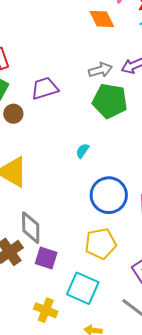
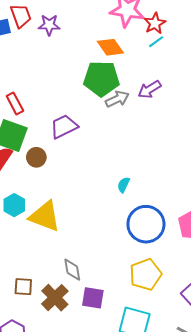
green pentagon: (110, 101) -> (101, 79), moved
cyan semicircle: (82, 151) -> (124, 185), moved
gray diamond: (31, 228) -> (72, 270), size x0.7

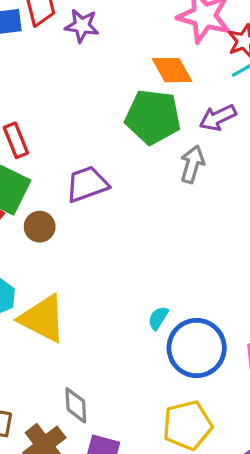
purple arrow: (149, 89) -> (218, 118), moved
gray arrow: (117, 99) -> (192, 164), moved, turned -55
cyan semicircle: (124, 185) -> (158, 318), moved

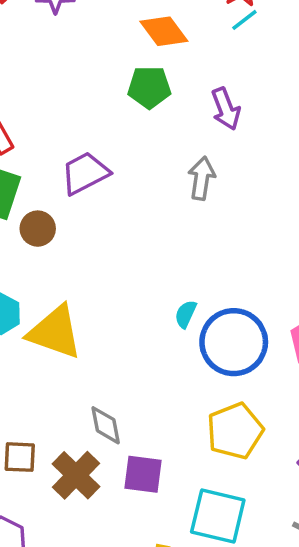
green pentagon: (153, 117) -> (149, 87), size x0.7
purple arrow: (218, 118) -> (226, 109), moved, turned -78
gray arrow: (192, 164) -> (202, 178), moved

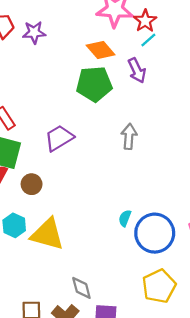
green pentagon: (149, 87) -> (94, 84), size x1.4
purple arrow: (226, 109) -> (137, 70), moved
brown circle: (38, 229) -> (32, 184), moved

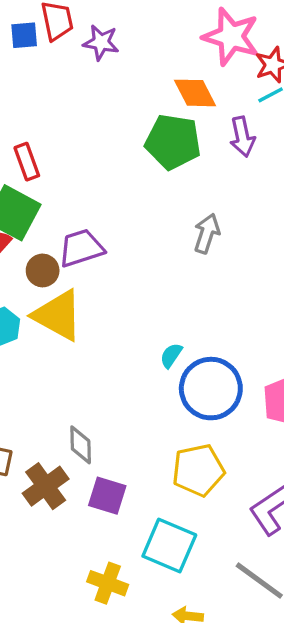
purple trapezoid: (59, 138) -> (81, 248), moved
yellow triangle: (47, 234) -> (58, 315), moved

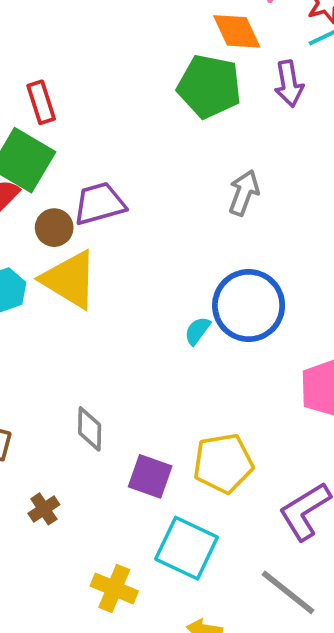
blue circle: (211, 389) -> (249, 306), moved
brown cross: (46, 486) -> (44, 509), moved, size x0.6
purple square: (107, 496) -> (150, 476), moved

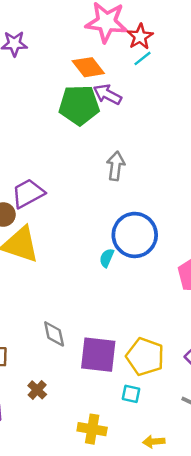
purple arrow: (289, 84) -> (107, 94), moved, turned 140
yellow pentagon: (223, 463) -> (145, 357), moved, turned -30
purple square: (150, 476) -> (98, 355), size x1.4
cyan square: (187, 548) -> (131, 394), size x0.5

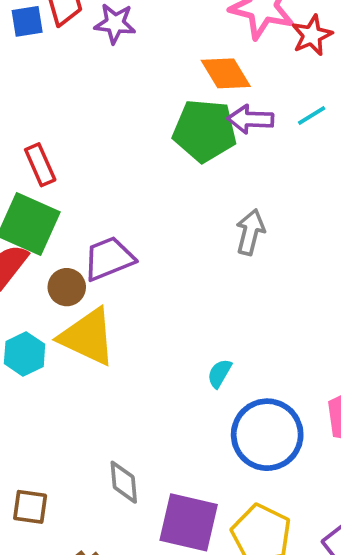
cyan line: (143, 58) -> (312, 116), moved
purple arrow: (107, 94) -> (251, 119), turned -32
blue circle: (135, 235) -> (267, 435), moved

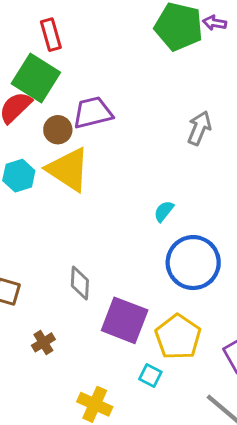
purple arrow: (251, 119) -> (214, 23), size x0.7
gray arrow: (250, 232) -> (199, 128), moved

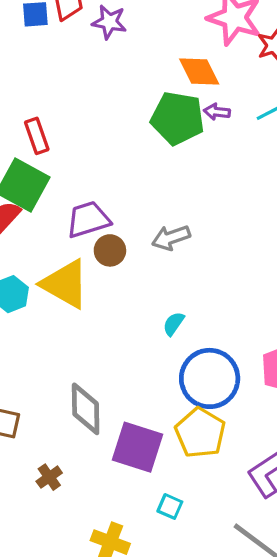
gray arrow: (199, 128) -> (171, 238), moved, turned -128
brown circle: (58, 130) -> (110, 250), moved
gray diamond: (80, 283) -> (86, 409), size x1.4
yellow pentagon: (178, 337) -> (200, 433), moved

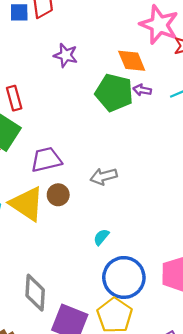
purple star: (109, 22) -> (66, 55), moved
brown circle: (110, 250) -> (58, 195), moved

